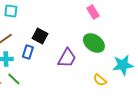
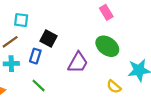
cyan square: (11, 11) -> (21, 20), moved
green line: (14, 79) -> (39, 85), moved

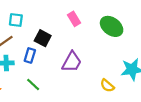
pink rectangle: (106, 12) -> (74, 19), moved
green ellipse: (107, 46) -> (112, 26), moved

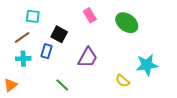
green line: (33, 84) -> (62, 85), moved

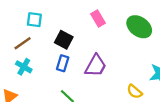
blue rectangle: (46, 51) -> (63, 63), moved
cyan cross: (23, 59) -> (24, 67), turned 32

